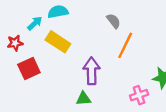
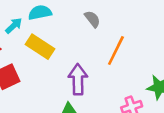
gray semicircle: (114, 21) -> (92, 19), moved

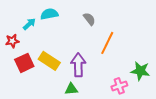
yellow rectangle: (40, 47) -> (49, 61), moved

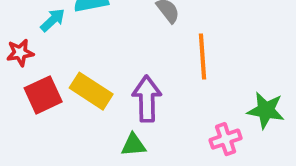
orange line: (107, 43) -> (202, 57), turned -30

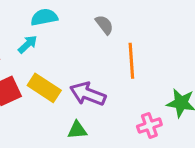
cyan arrow: (53, 20) -> (28, 44), moved
purple arrow: (147, 99) -> (88, 94), turned -68

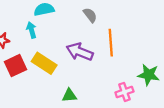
cyan arrow: (28, 44) -> (32, 30), turned -63
purple arrow: (88, 94) -> (80, 52), moved

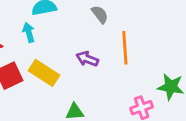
purple arrow: (80, 52) -> (87, 59), size x0.7

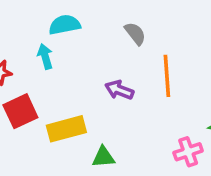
yellow rectangle: (44, 73) -> (66, 129), moved, turned -48

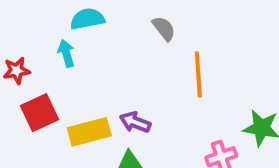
purple arrow: (119, 90) -> (135, 122), moved

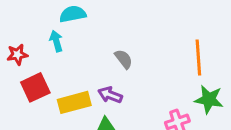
gray semicircle: (164, 28) -> (124, 59), moved
orange line: (198, 74) -> (198, 58), moved

